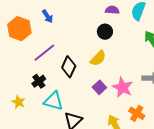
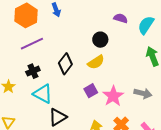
black circle: (105, 32) -> (100, 40), moved
purple line: (44, 53) -> (32, 44), moved

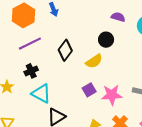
black circle: (100, 40) -> (106, 40), moved
black diamond: (65, 64) -> (65, 50), moved
pink star: (113, 96) -> (112, 95), turned 30

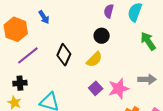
purple semicircle: (118, 17) -> (109, 11), turned -80
black cross: (31, 71) -> (20, 83), moved, turned 32

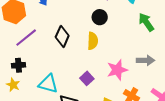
yellow semicircle: (94, 59) -> (93, 41), turned -42
purple square: (96, 88) -> (87, 78), moved

